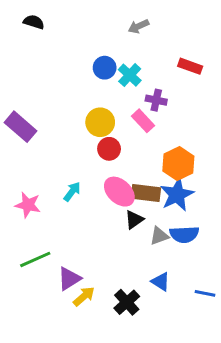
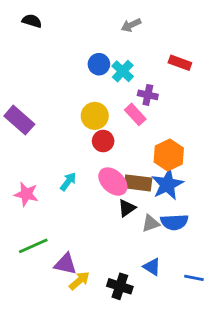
purple triangle: (69, 279) -> (65, 264), turned 45
black cross: (127, 302) -> (120, 286), turned -30

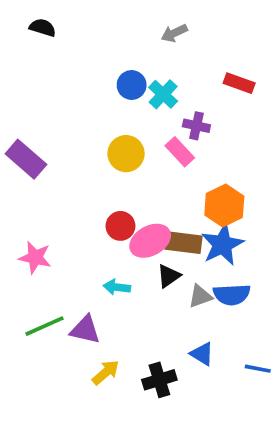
red circle: (103, 141) -> (120, 226), moved
cyan arrow: (68, 182) -> (117, 287), moved, turned -120
pink ellipse: (113, 182) -> (150, 241), turned -72
purple triangle: (65, 264) -> (85, 330), moved
black cross: (120, 286) -> (159, 380), turned -35

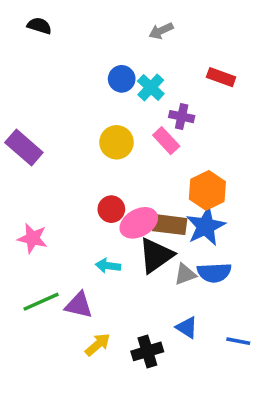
black triangle: (169, 276) -> (156, 255), size x1.6

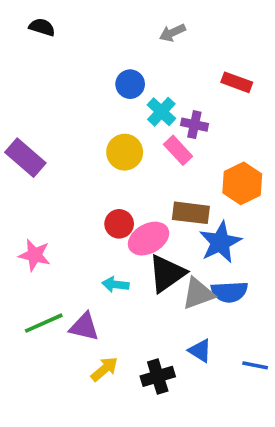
cyan cross: (151, 87) -> (161, 112), moved
orange hexagon: (207, 190) -> (242, 183), moved
brown rectangle: (170, 225) -> (191, 213), moved
gray triangle: (185, 274) -> (198, 294), size x1.4

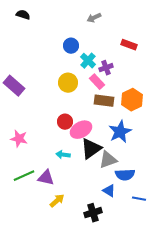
purple cross: (194, 125) -> (106, 68), turned -32
brown rectangle: (191, 213) -> (104, 101), moved
blue semicircle: (229, 292) -> (125, 175), moved
black cross: (158, 376) -> (93, 213), moved

